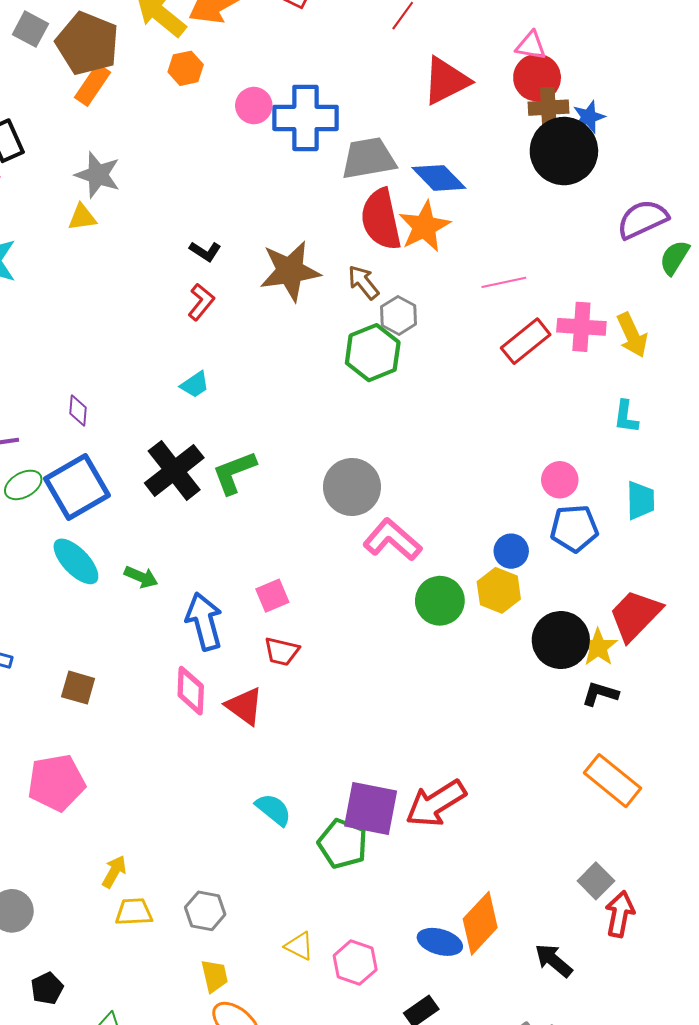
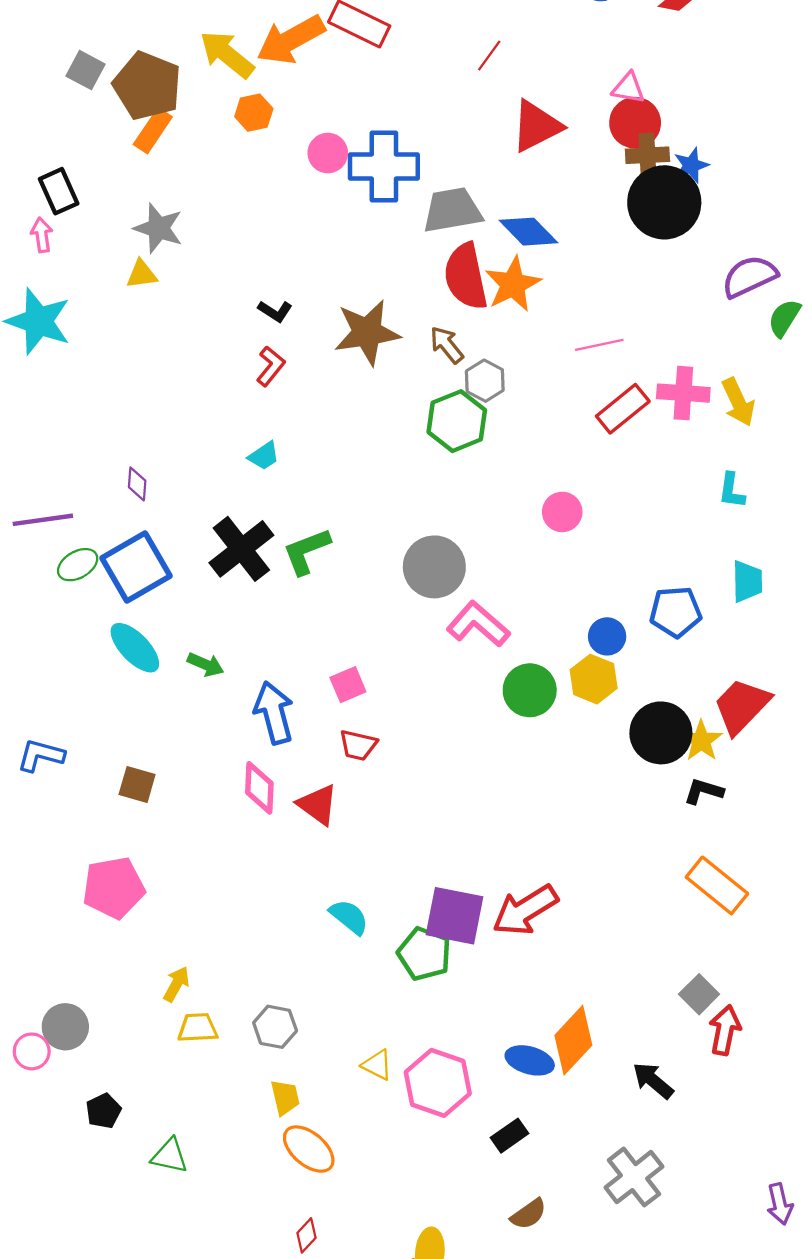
pink circle: (560, 480) -> (562, 512), moved
pink hexagon: (355, 963) -> (438, 1083), size x1.4

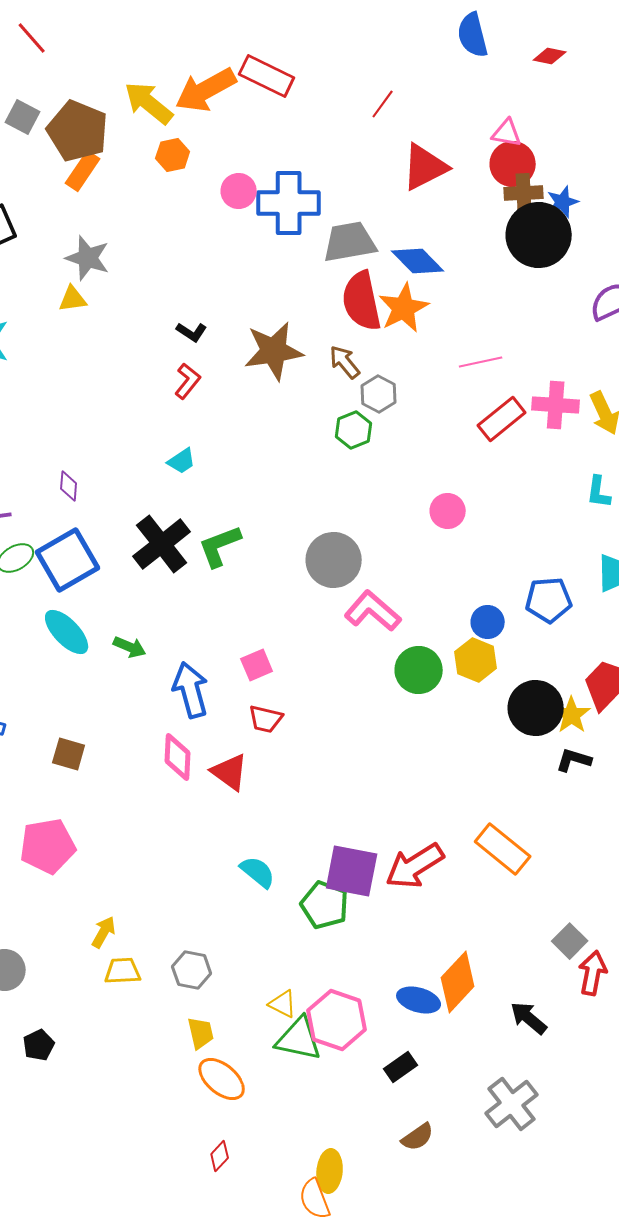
green hexagon: (457, 421) -> (354, 430), size x0.7
orange rectangle: (717, 885) -> (503, 849), moved
green triangle: (170, 1156) -> (299, 1039), moved, size x1.4

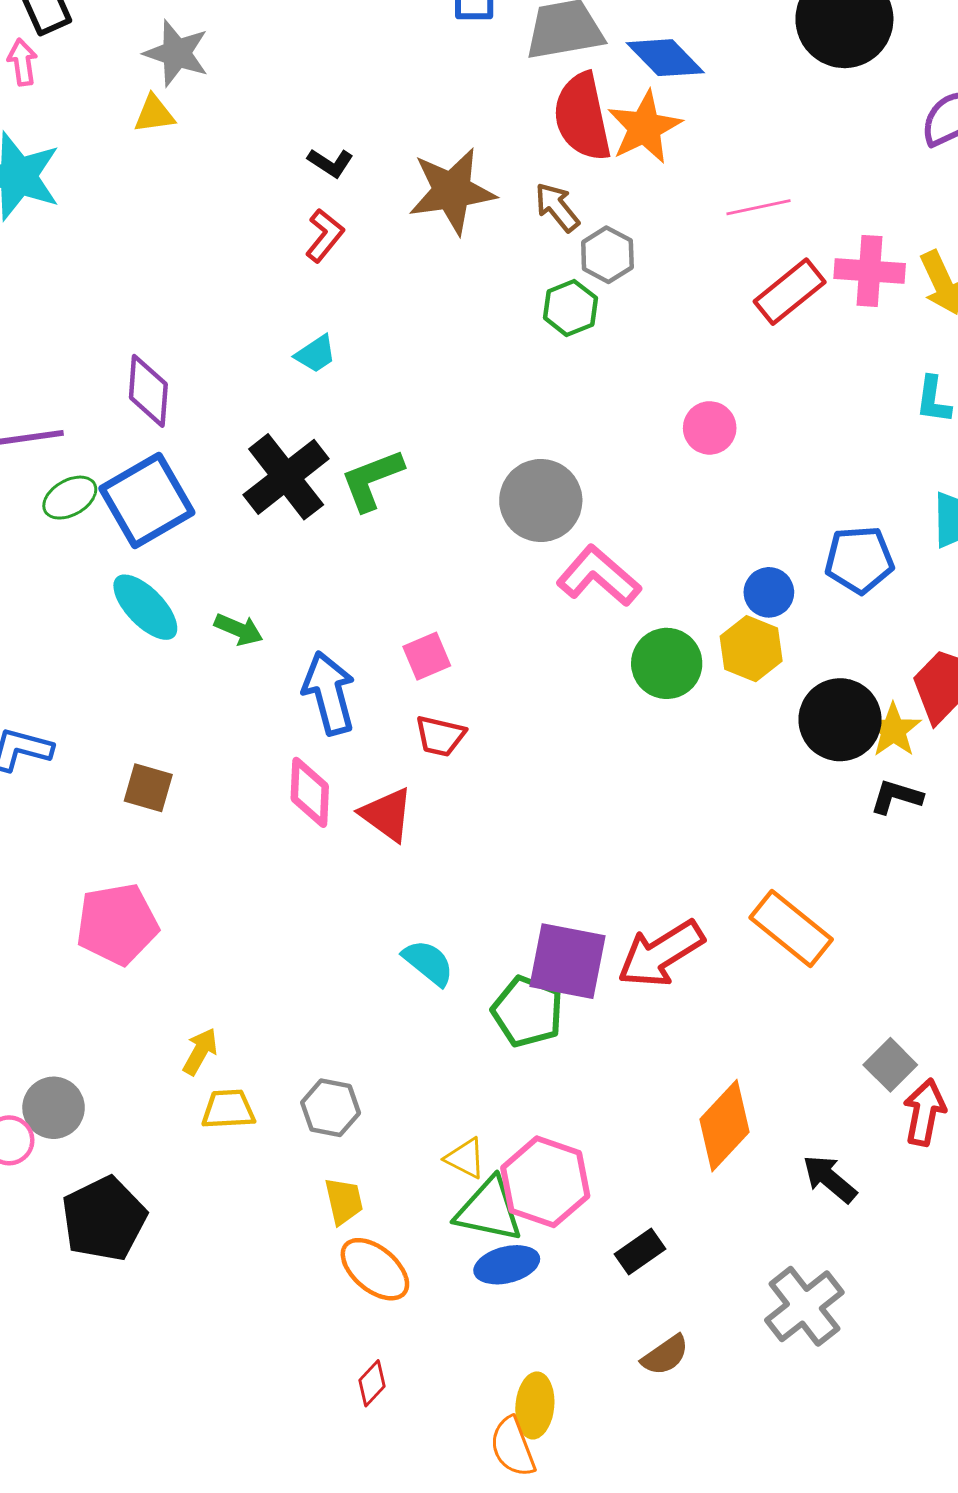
purple diamond: (69, 486) -> (148, 391), size x1.6
blue ellipse: (419, 1000) -> (507, 1265), moved, turned -30
black pentagon: (39, 1045) -> (104, 1219), size x1.8

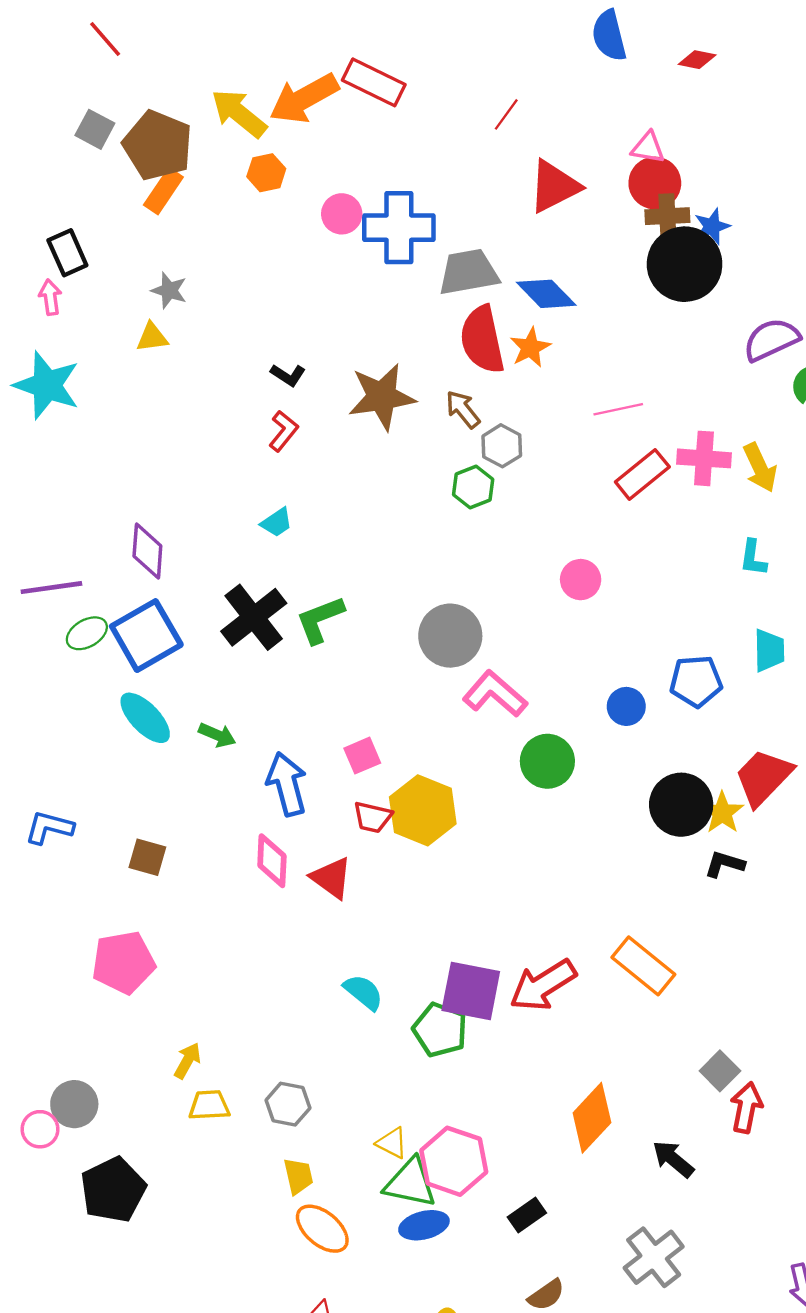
gray star: (176, 53) -> (169, 290), size x0.7
orange star: (644, 127) -> (530, 348), size x0.7
yellow hexagon: (751, 649) -> (423, 810), moved, size x1.4

